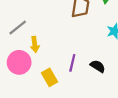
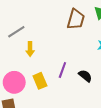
pink circle: (19, 62) -> (14, 82), moved

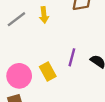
yellow arrow: (30, 49) -> (44, 15), moved

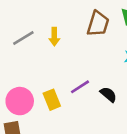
purple line: (72, 57) -> (80, 87), turned 36

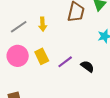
yellow rectangle: (52, 100) -> (42, 56), moved
pink circle: (20, 101) -> (18, 56), moved

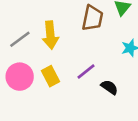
yellow arrow: (43, 24) -> (50, 35), size x1.5
purple line: (65, 62) -> (86, 71), moved

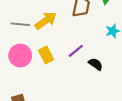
yellow arrow: (50, 35) -> (46, 21), turned -120
gray line: (20, 39) -> (20, 24), turned 42

